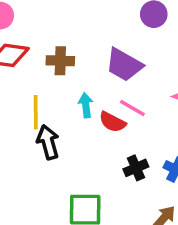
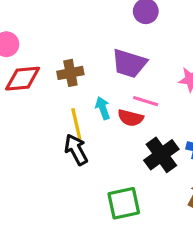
yellow line: (36, 112) -> (76, 124), moved
black cross: (136, 168) -> (161, 155), size x1.5

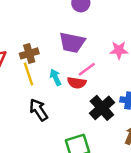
pink line: (146, 101) -> (87, 69), turned -48
yellow line: (76, 124) -> (29, 74), moved

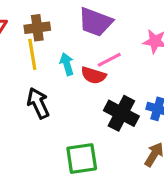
black cross: (102, 108) -> (121, 113), turned -30

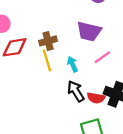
red semicircle: (93, 75) -> (96, 98), moved
black arrow: (38, 103) -> (76, 91), moved

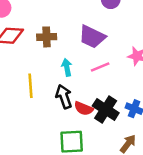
yellow line: (47, 60) -> (30, 86), moved

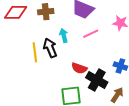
black arrow: (64, 97) -> (50, 48), moved
black cross: (106, 109) -> (97, 80), moved

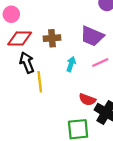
cyan arrow: (64, 35) -> (71, 64), turned 32
black arrow: (50, 48) -> (27, 63), moved

